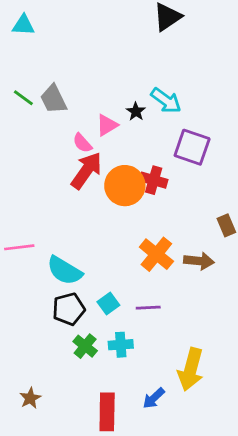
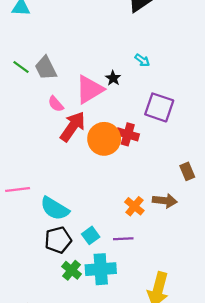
cyan arrow: (166, 101) -> (142, 60), moved, size x0.6
pink triangle: (107, 125) -> (90, 89), size x1.6
pink semicircle: (82, 143) -> (56, 104), moved
orange cross: (156, 254) -> (134, 206), moved, size x0.7
cyan cross: (121, 345) -> (101, 269), size x1.5

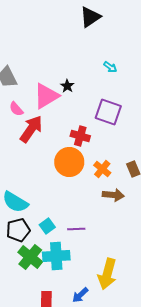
cyan arrow: (142, 60) -> (110, 67), moved
orange circle: (104, 139) -> (69, 162), moved
orange cross: (134, 206) -> (102, 169), moved
green cross: (72, 270) -> (30, 257), size x1.4

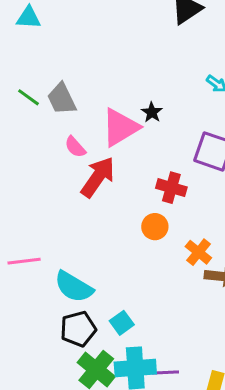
orange circle: (69, 162) -> (155, 227), size x0.6
orange cross: (102, 169) -> (198, 252), moved
purple line: (76, 229) -> (165, 372), moved

